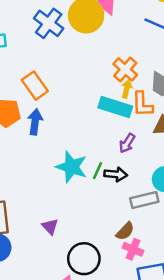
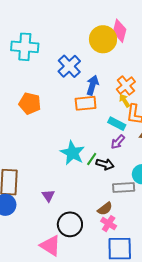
blue cross: (49, 23) -> (69, 66), moved
orange rectangle: (35, 86) -> (86, 103), moved, turned -70
yellow arrow: (127, 89) -> (124, 100), turned -56
cyan rectangle: (115, 107) -> (117, 124), moved, size x0.7
blue arrow: (35, 122) -> (93, 85), moved

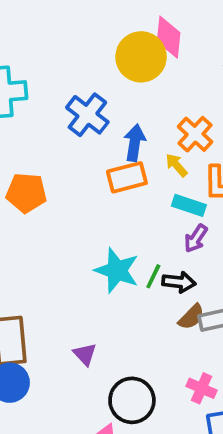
yellow arrow: (124, 100) -> (176, 165), moved
brown semicircle: (105, 209) -> (191, 317), moved

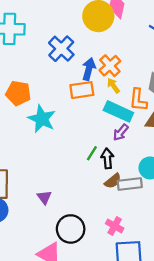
orange cross: (195, 134) -> (110, 66), moved
cyan rectangle: (189, 205) -> (118, 111), size x1.4
cyan star: (117, 270) -> (42, 119), moved
black arrow: (179, 282) -> (107, 158), turned -108

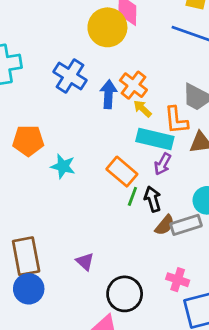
orange rectangle: (82, 90) -> (122, 172), moved, turned 60
cyan star: (42, 119) -> (63, 166), size x0.7

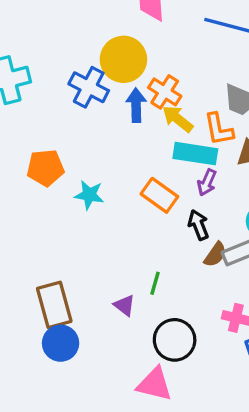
yellow circle: (107, 27) -> (123, 59), moved
yellow arrow: (142, 109) -> (178, 119), size x1.4
green line: (132, 196) -> (155, 283), moved

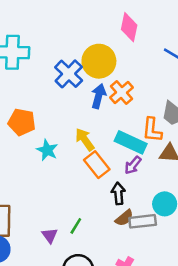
yellow arrow: (178, 119) -> (85, 139), moved

